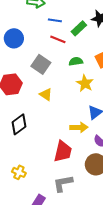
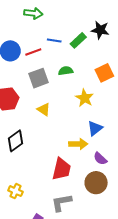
blue line: (55, 20) -> (54, 40), moved
red line: (58, 39) -> (33, 52), moved, turned -42
green semicircle: (76, 61) -> (66, 71), moved
gray square: (41, 64) -> (38, 78), turned 36

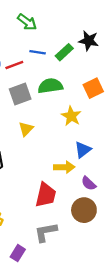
green arrow: (33, 13) -> (27, 22), moved, turned 30
green semicircle: (66, 71) -> (50, 86), size x1.5
yellow triangle: (44, 109) -> (26, 129), turned 40

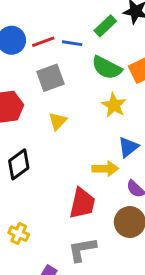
blue line: (38, 52) -> (72, 43), moved
green semicircle: (50, 86) -> (107, 68), moved, turned -145

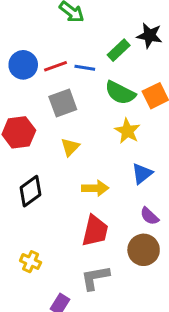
yellow arrow: (105, 169) -> (95, 188), moved

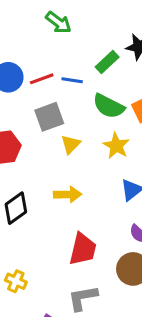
yellow triangle: (70, 147) -> (71, 144), moved
yellow arrow: (95, 188) -> (68, 194), moved

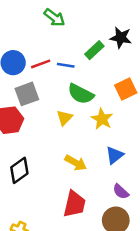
green semicircle: (109, 106) -> (81, 94), moved
gray square: (49, 117) -> (27, 94), moved
yellow arrow: (68, 194) -> (76, 163), moved, turned 30

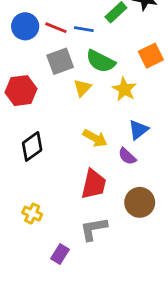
red line: (41, 64) -> (56, 28), turned 42
gray square: (27, 94) -> (60, 61), moved
purple semicircle: (121, 192) -> (127, 156), moved

